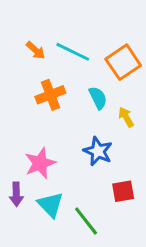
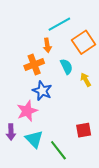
orange arrow: (36, 50) -> (47, 45), moved, turned 40
cyan line: (73, 52) -> (59, 24), moved, turned -55
blue star: (98, 151) -> (42, 91), moved

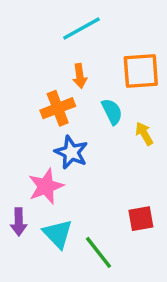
cyan line: (59, 24) -> (81, 28), moved
orange square: (84, 42) -> (141, 71), turned 30

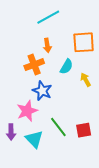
cyan semicircle: (112, 112) -> (66, 67), turned 56
green line: (98, 252) -> (58, 127), moved

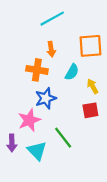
orange cross: (34, 65) -> (37, 70), turned 30
blue star: (42, 91) -> (46, 98), turned 30
red square: (84, 130) -> (90, 110), moved

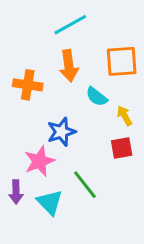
orange arrow: (51, 49) -> (69, 66), size x1.5
orange cross: (37, 70) -> (28, 85), moved
cyan semicircle: (72, 72) -> (97, 97), turned 98

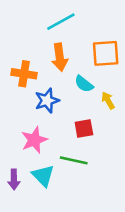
blue star: (61, 132) -> (47, 101), moved
red square: (122, 148) -> (84, 129), moved
green line: (85, 185) -> (74, 160), turned -40
purple arrow: (16, 192) -> (14, 179), moved

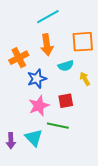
orange cross: (24, 74) -> (19, 58), turned -36
cyan semicircle: (84, 84) -> (66, 66), turned -56
pink star: (34, 140) -> (39, 106), moved

